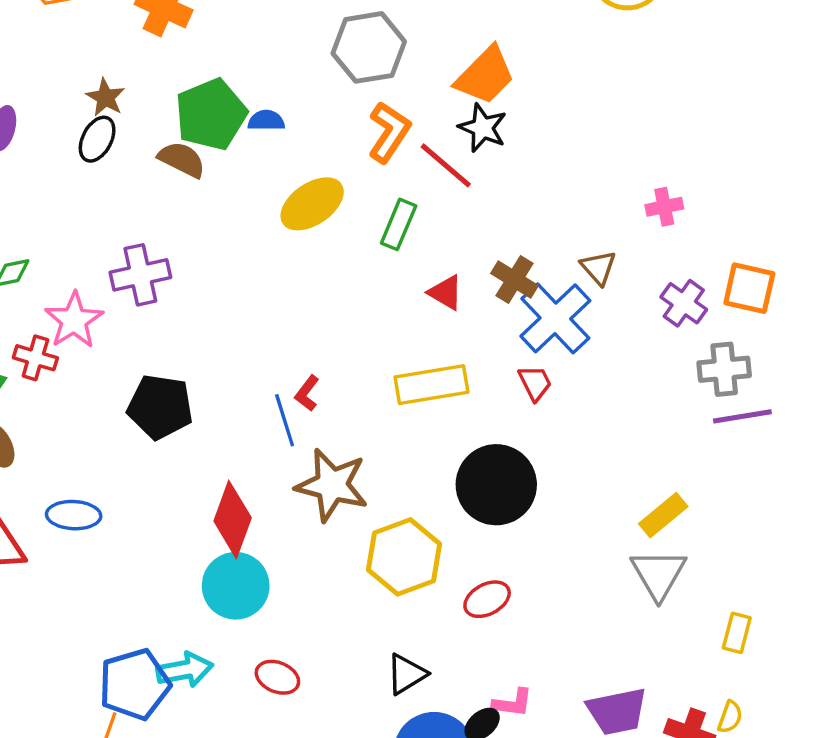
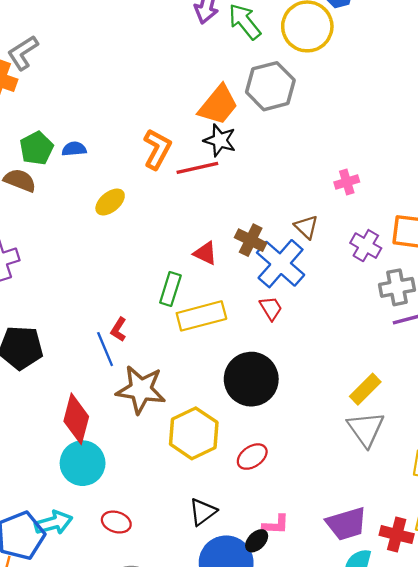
gray hexagon: (369, 47) -> (270, 86), moved
green pentagon: (211, 114) -> (37, 148), size x0.7
red line: (446, 165) -> (197, 168), turned -48
yellow ellipse: (312, 204) -> (110, 202), size x0.7
green rectangle: (399, 224) -> (170, 289), moved

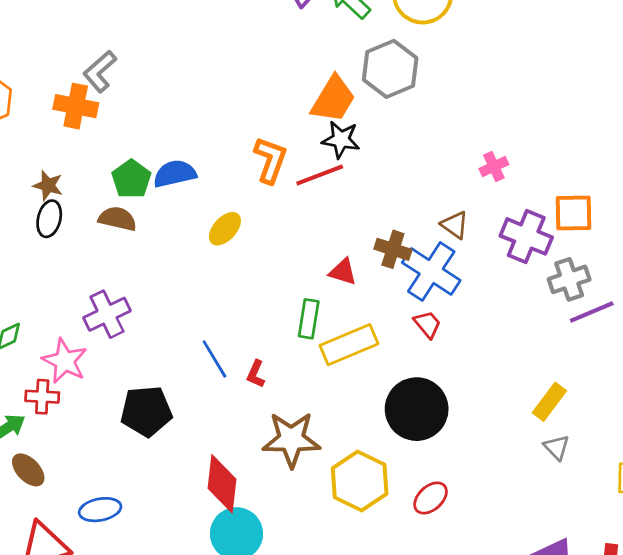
blue semicircle: (74, 149) -> (175, 174), size x1.5
purple cross: (366, 246) -> (526, 236), size x1.4
blue line: (105, 349) -> (214, 359), moved
gray triangle: (366, 429) -> (557, 447), size x0.6

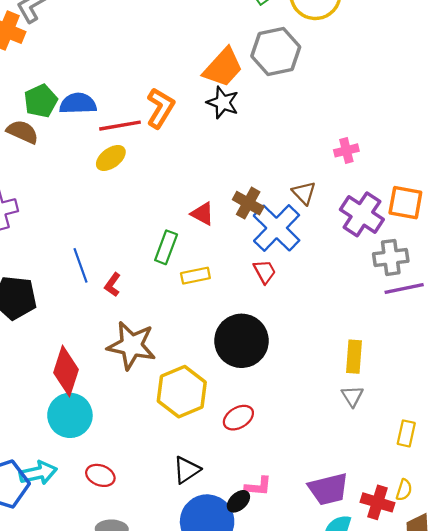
red line: (320, 175) -> (120, 126), moved
yellow rectangle: (349, 345) -> (195, 276), size x0.6
yellow rectangle: (549, 402) -> (354, 357), turned -44

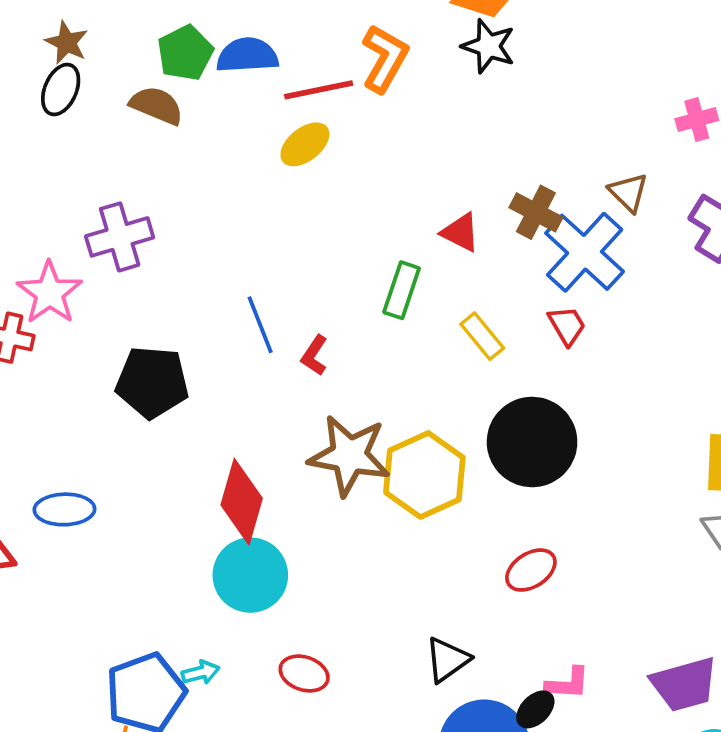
yellow rectangle: (195, 276) -> (482, 336), moved, turned 64
yellow hexagon: (182, 392) -> (424, 475), moved
cyan arrow: (38, 473) -> (201, 673), size x0.6

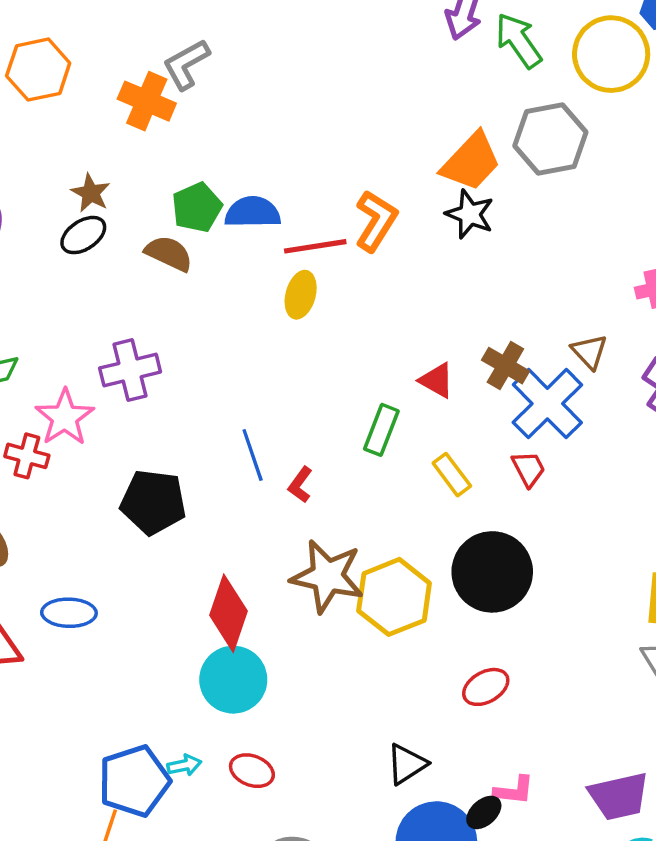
black ellipse: (61, 90) -> (83, 235), turned 30
yellow ellipse: (305, 144) -> (301, 295), turned -39
red ellipse: (304, 673) -> (252, 771), moved

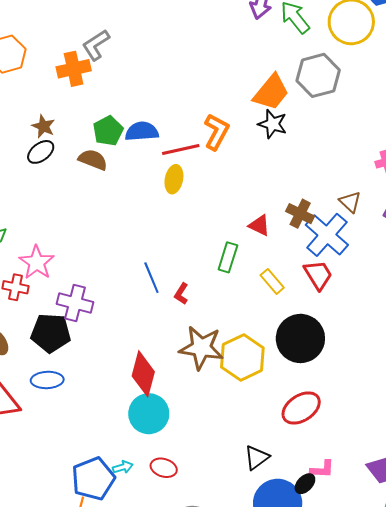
orange cross: (147, 101) -> (74, 69), turned -32
purple cross: (130, 370) -> (75, 303), moved, turned 32
red trapezoid: (529, 469) -> (318, 275), size x1.4
black pentagon: (153, 502) -> (51, 333), moved
red ellipse: (486, 687) -> (301, 408), size x1.4

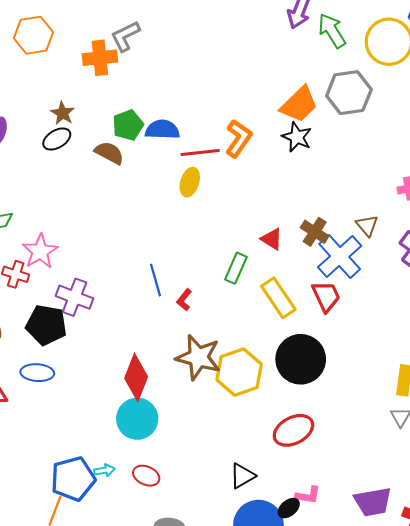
yellow rectangle: (272, 281) -> (278, 298), size x1.5

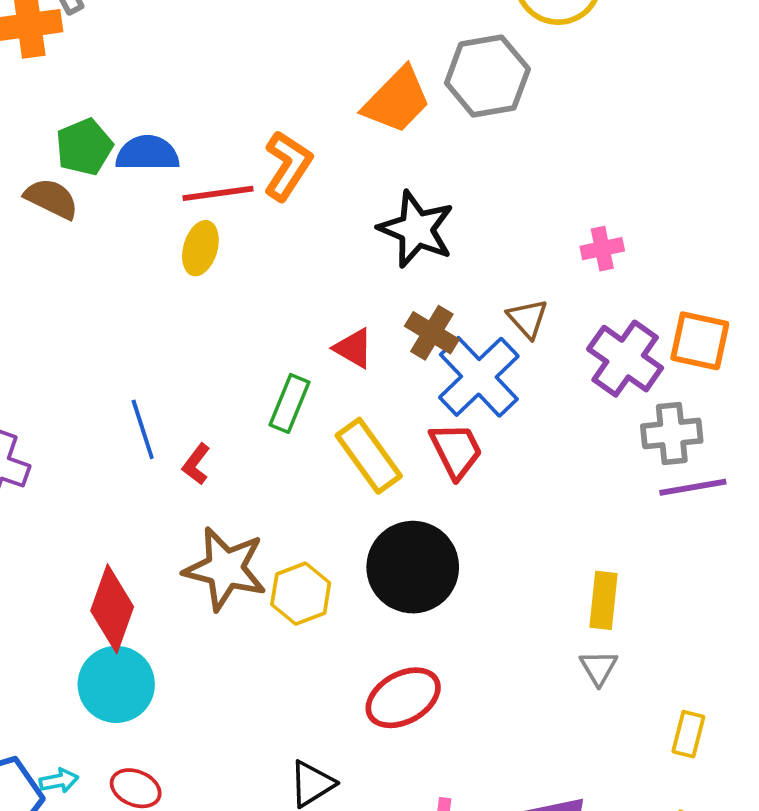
black star: (297, 137) -> (416, 229), moved, size x1.4
yellow hexagon: (239, 372) -> (301, 594), size x0.7

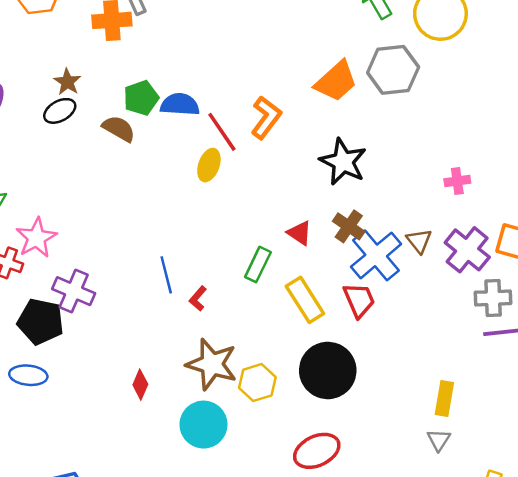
red line: (218, 193) -> (222, 132), turned 60
brown triangle: (528, 319) -> (419, 241), moved
red diamond: (112, 609) -> (140, 385), size x0.6
cyan circle: (116, 684) -> (203, 425), moved

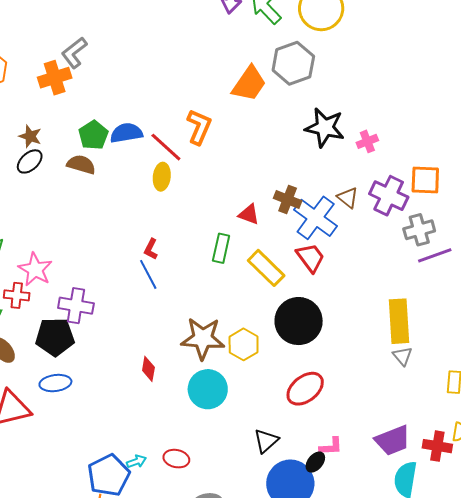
black star: (343, 162) -> (325, 128), moved
red L-shape: (198, 298) -> (151, 249), moved
yellow rectangle: (444, 399) -> (399, 321), size x1.5

